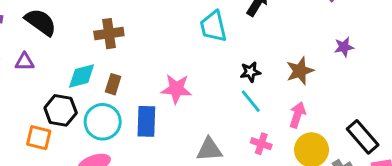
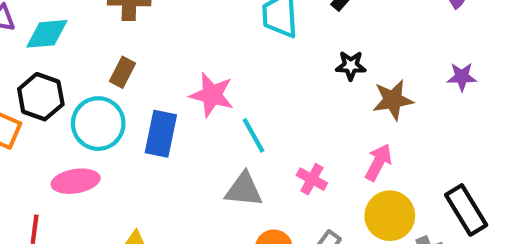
black star: (250, 72) -> (351, 66), moved
cyan diamond: (82, 76) -> (47, 34), moved
cyan line: (251, 101) -> (254, 135), moved
pink cross: (261, 144) -> (312, 179), moved

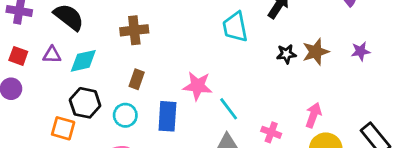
brown star: (393, 100) -> (316, 52), moved
cyan circle: (98, 124) -> (125, 115), size x0.7

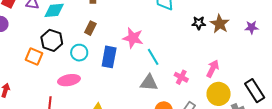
brown star: (316, 52) -> (220, 24), turned -30

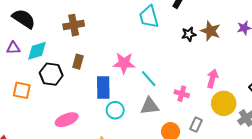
black hexagon: (52, 40) -> (51, 74), moved
cyan circle: (79, 53) -> (115, 110), moved
orange square: (34, 57) -> (22, 90), moved

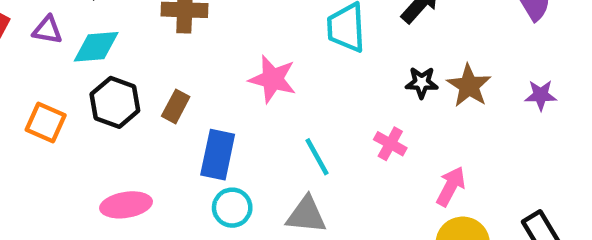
brown rectangle: (78, 62) -> (176, 106), moved
pink star: (124, 63) -> (273, 79), moved
pink cross: (182, 94) -> (390, 144), moved

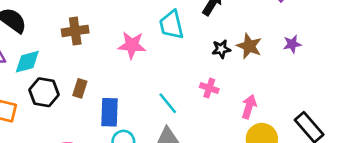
pink star: (273, 79) -> (132, 45), moved

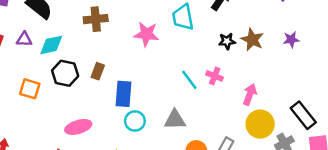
cyan line: (168, 103) -> (189, 80), moved

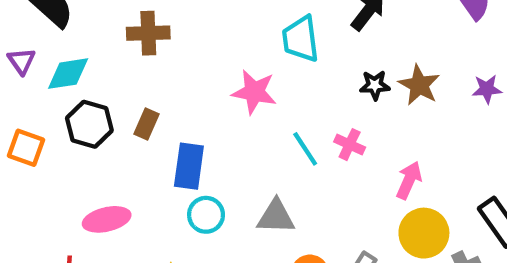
pink star: (146, 34) -> (254, 92), moved
purple triangle: (24, 39) -> (21, 61), turned 49

